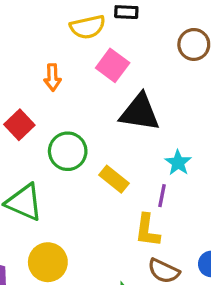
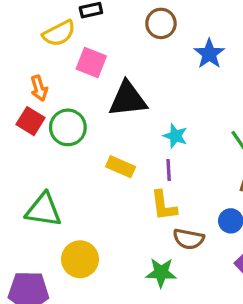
red square: (19, 125) -> (31, 121), moved
green circle: (68, 151) -> (68, 127), moved

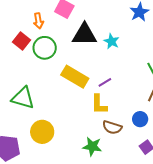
orange arrow: (39, 88) -> (38, 21), moved
cyan star: (175, 136) -> (112, 41), moved
yellow rectangle: (121, 167) -> (75, 77), size x1.5
purple line: (169, 170) -> (105, 82), turned 56

